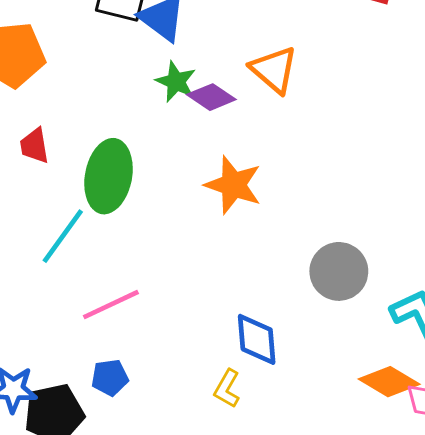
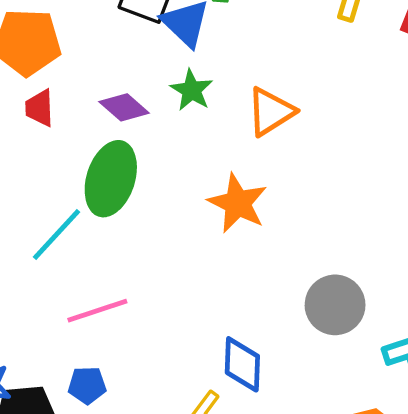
orange triangle: (274, 70) -> (271, 112), moved, turned 40
purple diamond: (211, 97) -> (124, 107), moved
red trapezoid: (34, 146) -> (40, 108), moved

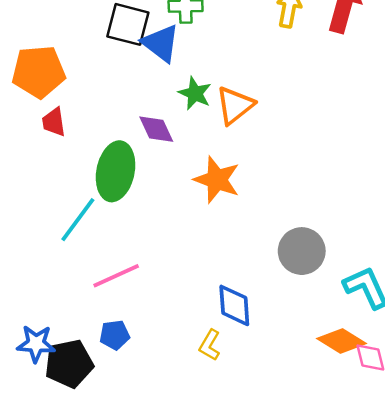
green star: (192, 90) -> (195, 93), moved
purple diamond: (124, 107) -> (156, 129), moved, turned 30

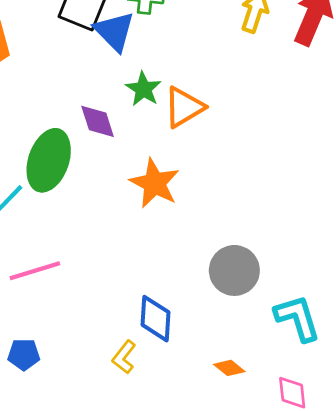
blue pentagon: (115, 335) -> (24, 354), moved
orange diamond: (342, 341) -> (229, 368), moved, size x0.6

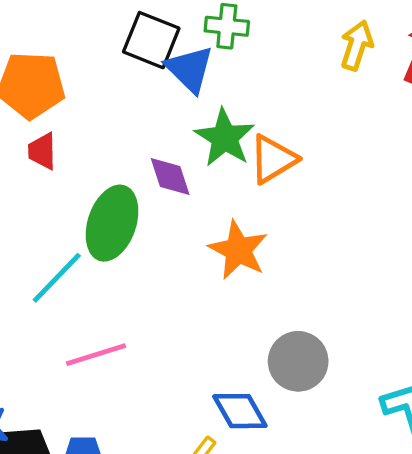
green star: (143, 89) -> (225, 138), size x1.4
gray circle: (234, 270) -> (298, 361), moved
blue diamond: (156, 319) -> (240, 411), turned -33

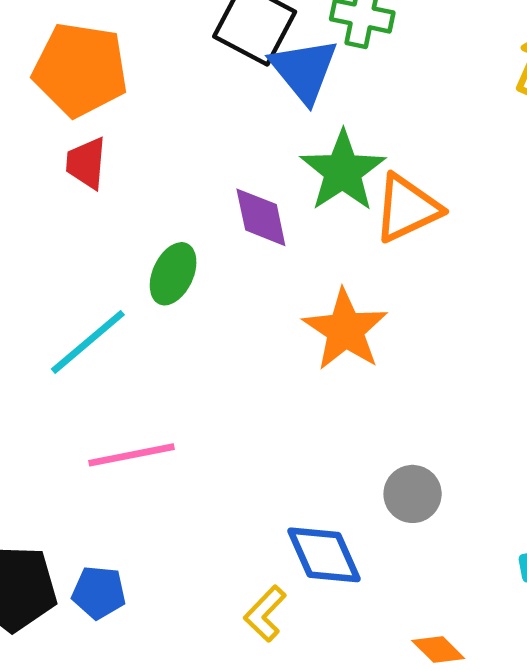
green ellipse: (112, 223) -> (173, 274), size x0.6
gray circle: (298, 361) -> (413, 494), size x0.7

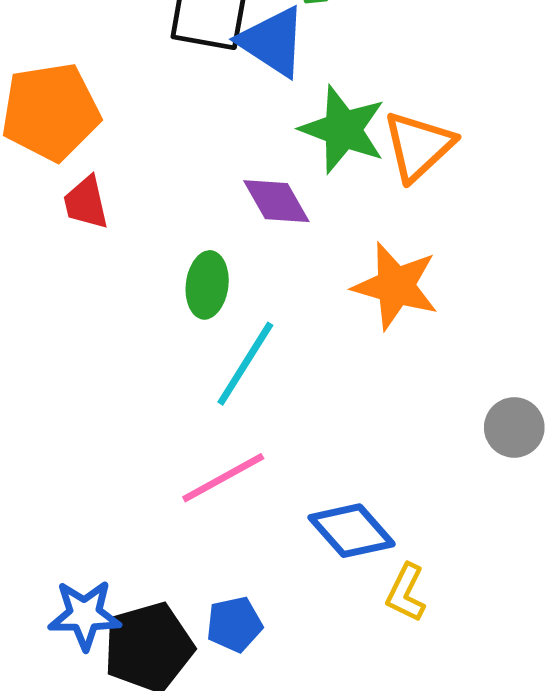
cyan line: (88, 342) -> (245, 364), moved
blue diamond: (324, 555) -> (352, 531), moved

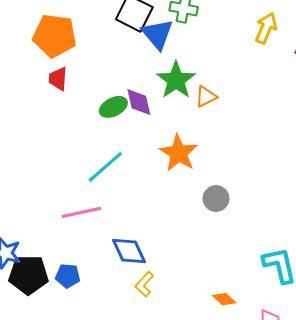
orange triangle: (418, 146) -> (206, 97), size x0.7
green ellipse: (207, 285) -> (113, 107), moved, turned 40
gray circle: (514, 427) -> (216, 199), moved

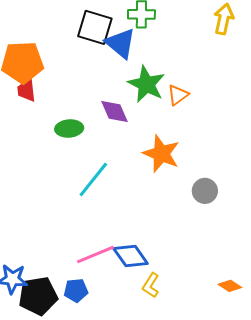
red trapezoid: (58, 79) -> (27, 90), moved
green ellipse: (113, 107) -> (69, 129), moved, turned 32
pink line: (81, 212) -> (95, 255), moved

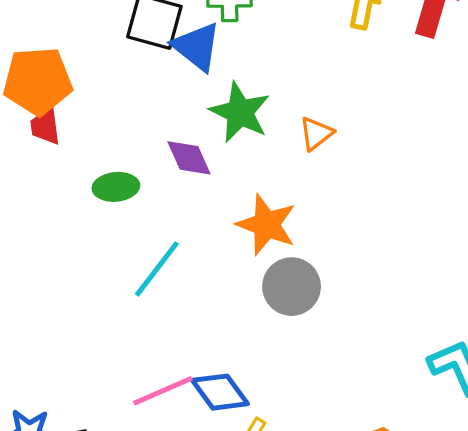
orange triangle: (178, 95) -> (316, 134), moved
gray circle: (205, 191) -> (292, 287), moved, size x1.4

